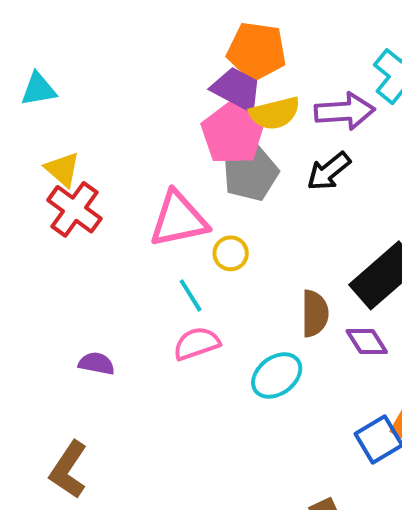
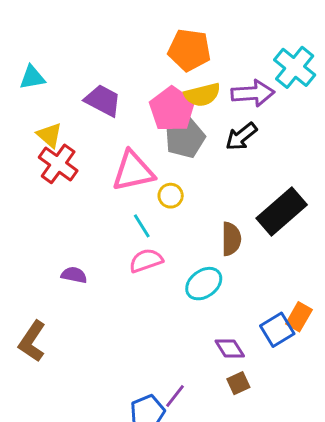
purple trapezoid: (237, 89) -> (103, 100), moved
purple diamond: (367, 341) -> (230, 348), moved
brown L-shape: (68, 470) -> (32, 341), moved

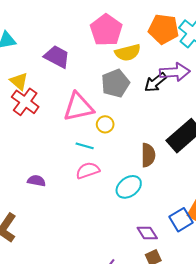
orange pentagon: (189, 50) -> (164, 29), moved
purple arrow: (253, 93) -> (175, 72), moved
pink pentagon: (172, 109) -> (106, 30), moved
cyan line: (142, 226) -> (85, 146), turned -42

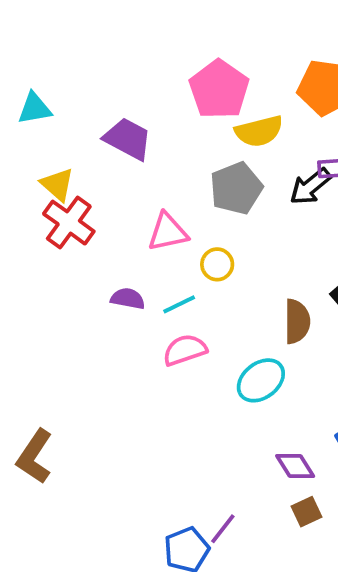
pink triangle: (78, 107) -> (168, 232), size x0.7
cyan line: (85, 146) -> (179, 304), turned -42
purple semicircle: (36, 181) -> (128, 299), moved

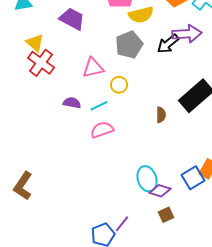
brown semicircle: (297, 321) -> (161, 115), size x0.7
cyan ellipse: (261, 380) -> (147, 179), moved, turned -70
purple diamond: (295, 466) -> (160, 191), turned -40

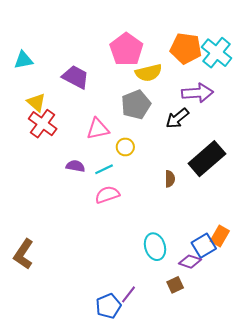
black arrow: (168, 44) -> (177, 118), moved
purple diamond: (160, 191) -> (190, 262), moved

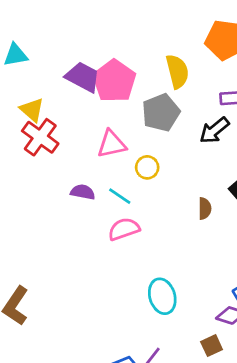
pink pentagon: (126, 49) -> (114, 81), moved
yellow semicircle: (149, 73) -> (177, 71), turned -90
cyan line: (104, 169) -> (120, 196), turned 60
cyan ellipse: (155, 247) -> (162, 296), moved

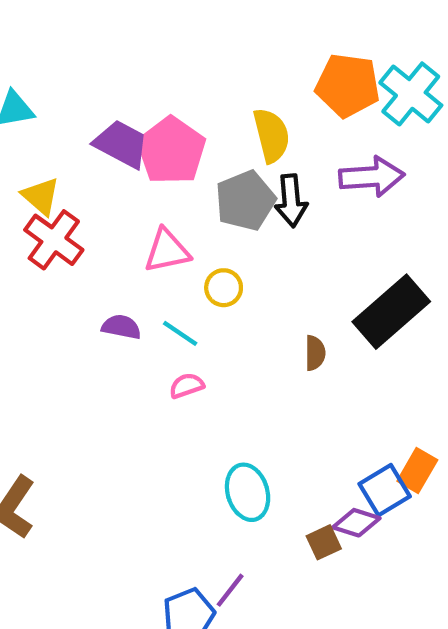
black arrow: (214, 130) -> (291, 201), moved, turned -56
pink semicircle: (124, 229) -> (187, 386), size x0.7
brown square: (212, 346) -> (324, 542), moved

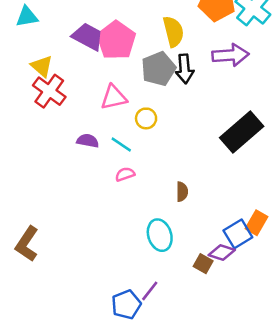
brown semicircle: (315, 353) -> (182, 192), moved
brown square: (324, 542) -> (203, 264), turned -36

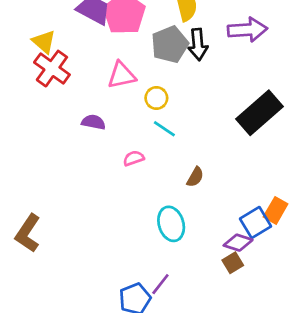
cyan line: (121, 144) -> (164, 129), moved
brown semicircle: (182, 192) -> (195, 177), turned 30
brown square: (203, 264) -> (233, 263), moved, turned 30

